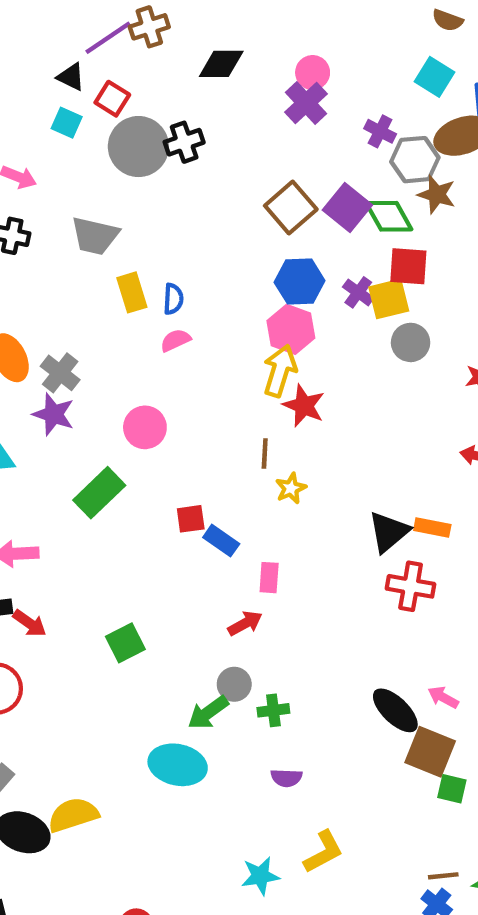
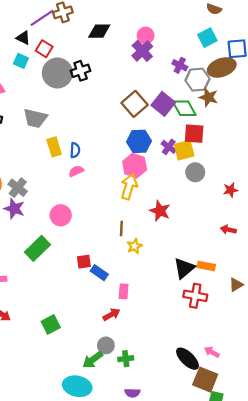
cyan square: (434, 77) -> (207, 38), turned 30
red star: (304, 406) -> (160, 211), moved

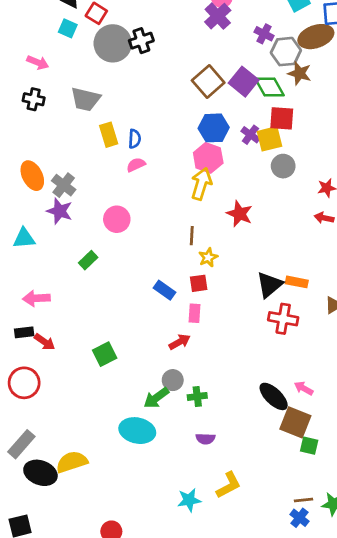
red arrow: (228, 230) -> (324, 218), moved
green rectangle: (38, 248) -> (88, 260), size x0.6
red square: (84, 262) -> (199, 283), moved

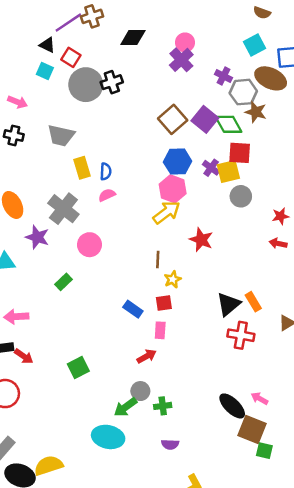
brown ellipse: (316, 37) -> (271, 78), turned 44
yellow arrow: (201, 184) -> (166, 212), turned 36
gray cross: (64, 185) -> (63, 209), moved, size x1.4
orange rectangle: (297, 282) -> (253, 302), turned 48

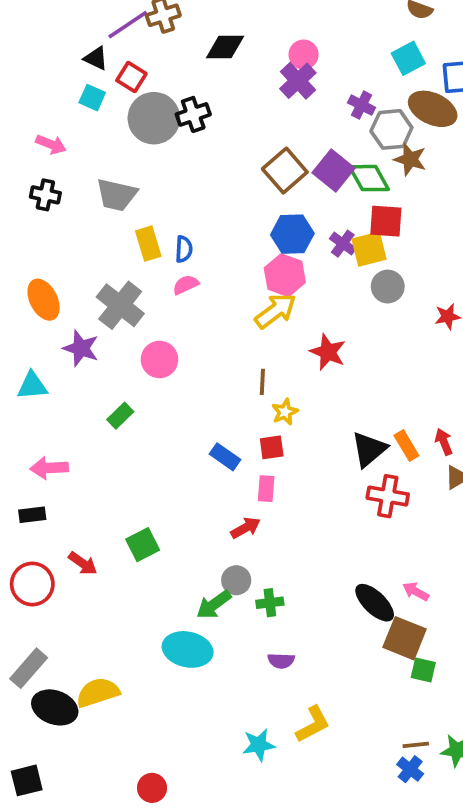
red arrow: (278, 243) -> (444, 442), moved, turned 56
red arrow: (24, 356) -> (83, 563), moved

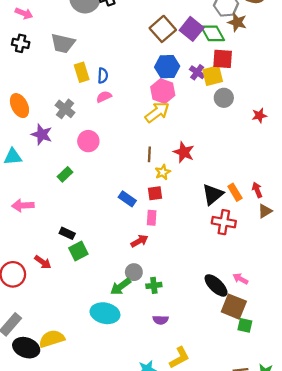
gray cross: (120, 305) -> (65, 109), size x0.7
red star: (328, 352) -> (184, 152), moved
black rectangle: (32, 515) -> (67, 233), moved, turned 32

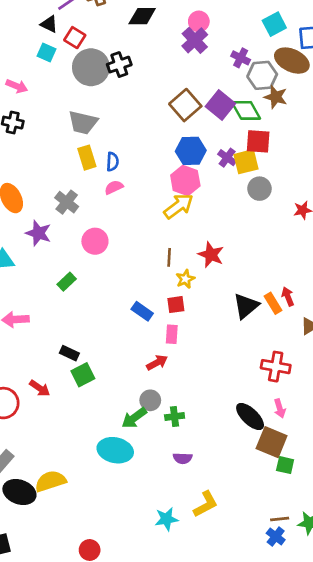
gray trapezoid: (63, 43) -> (83, 123), moved
red arrow: (257, 190) -> (288, 296), moved
red cross: (224, 222) -> (276, 367), moved
pink arrow: (240, 279) -> (280, 408), turned -136

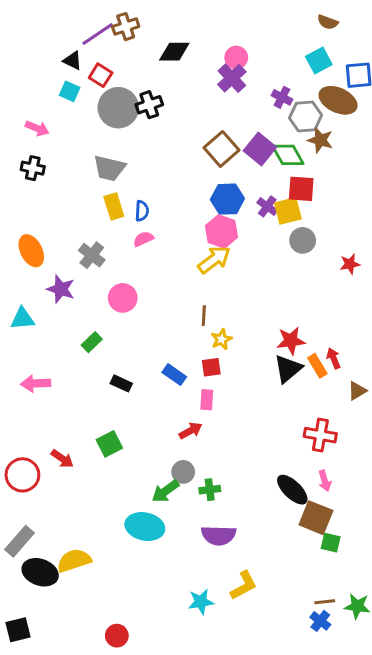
red star: (211, 255) -> (291, 341), moved, turned -30
black rectangle: (69, 353) -> (121, 383), moved
purple semicircle: (183, 458) -> (219, 535), size x1.6

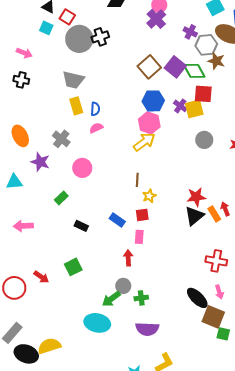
gray circle: (303, 240) -> (204, 140), moved
red arrow: (191, 431) -> (128, 258), turned -63

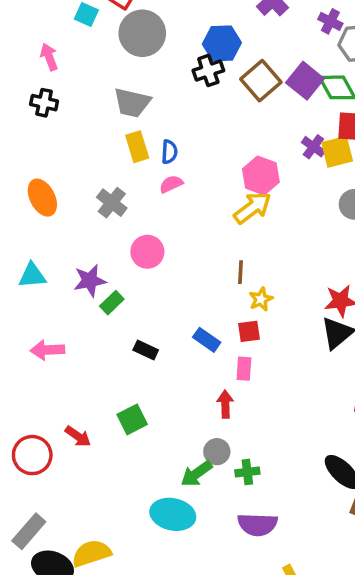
black cross: (100, 37) -> (208, 70), moved
pink arrow: (24, 53) -> (49, 57), turned -133
blue hexagon: (153, 101) -> (222, 43), moved
purple star: (40, 162) -> (90, 281), moved, turned -30

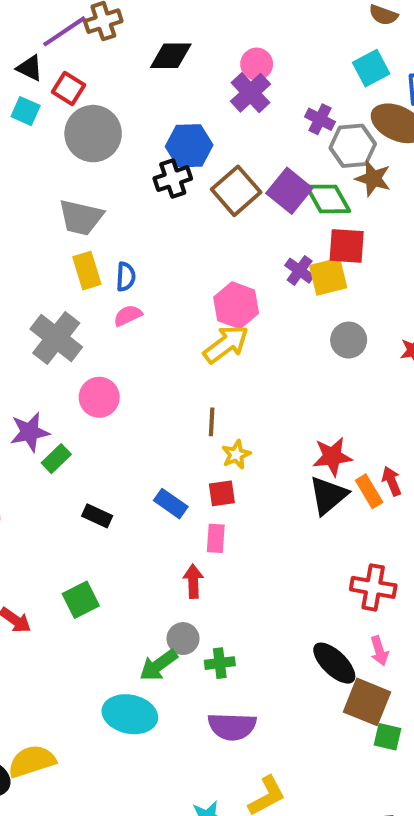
gray cross: (112, 203) -> (56, 338), size x1.4

